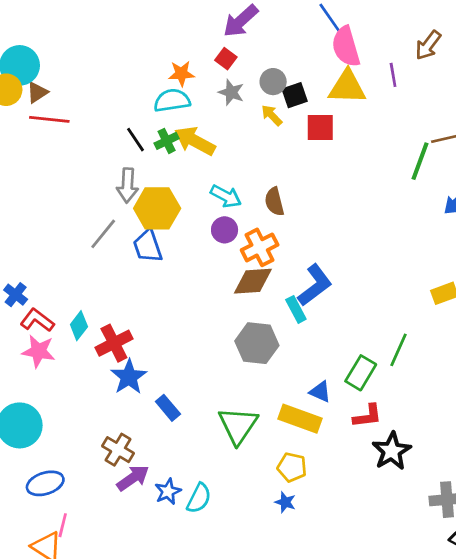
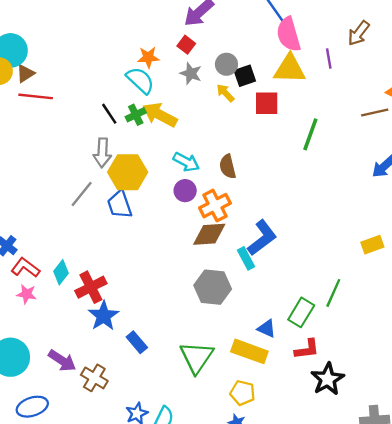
cyan semicircle: (172, 100) -> (140, 80), turned 52
green line: (420, 161) -> (310, 134), moved
pink star: (38, 351) -> (27, 294), size x0.7
purple arrow: (133, 478) -> (62, 361), moved, turned 68

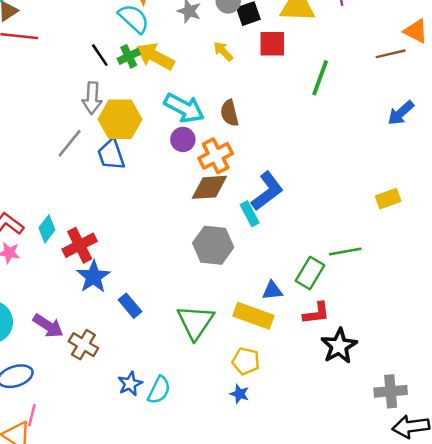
yellow arrow: (225, 93) -> (223, 51), moved
cyan arrow: (186, 162) -> (184, 108), size x1.4
green line: (333, 293) -> (345, 252), turned 56
blue triangle: (267, 329) -> (272, 291), turned -30

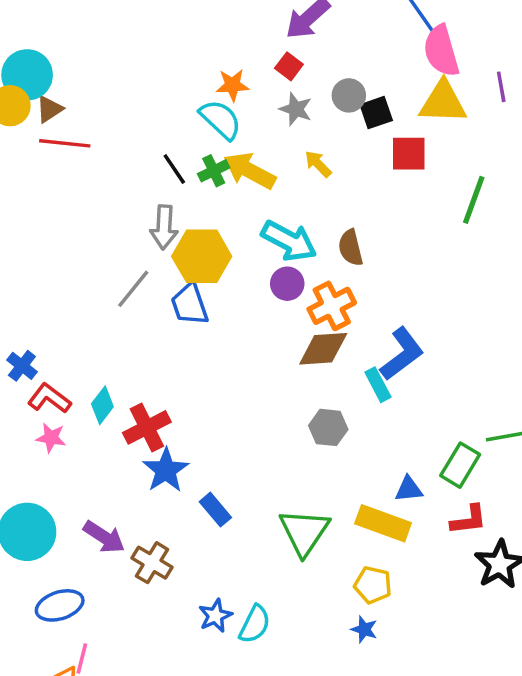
yellow arrow: (223, 51) -> (318, 164), moved
gray hexagon: (213, 245) -> (328, 427), size x0.7

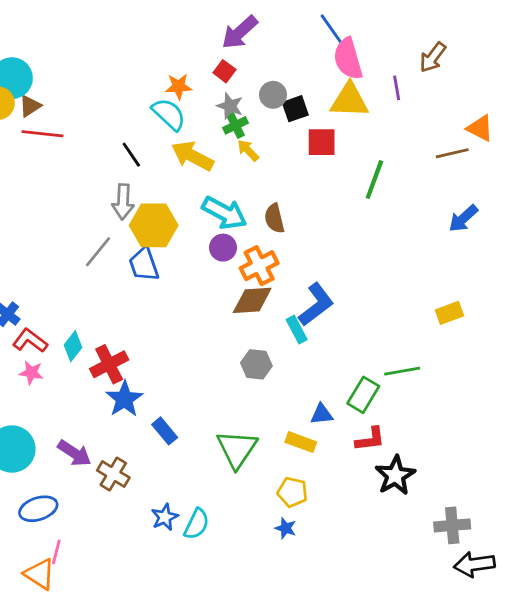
green cross: (214, 171) -> (236, 125), moved
yellow rectangle: (383, 523) -> (301, 442), size x0.7

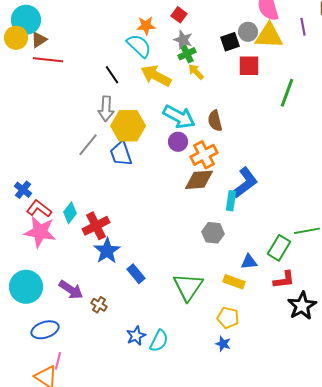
gray circle: (273, 95) -> (248, 32), moved
cyan rectangle: (297, 330) -> (231, 201), turned 36
gray hexagon: (256, 364) -> (213, 233), moved
pink star: (31, 373) -> (40, 232), size x1.8
brown cross: (113, 474) -> (99, 305), size x0.7

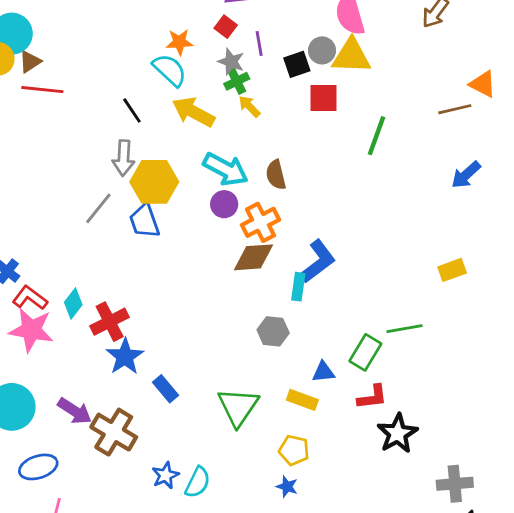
purple line: (303, 27) -> (259, 43), moved
brown cross: (99, 305) -> (114, 432), size x2.0

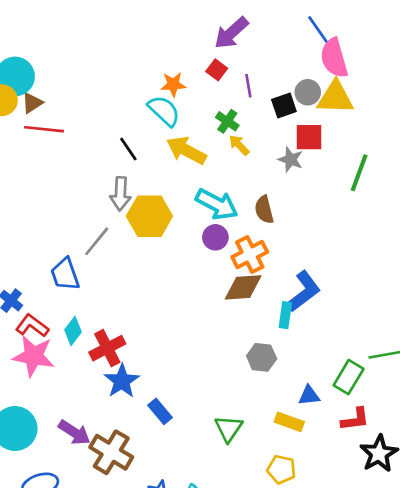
gray star: (231, 62) -> (291, 160), moved
green cross: (237, 81) -> (227, 121), turned -30
blue trapezoid: (144, 221) -> (65, 274), moved
green triangle: (238, 407) -> (229, 429), size x0.7

